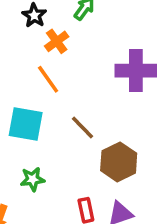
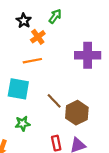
orange line: (48, 79) -> (32, 61), turned -66
brown line: (82, 127) -> (54, 101), moved

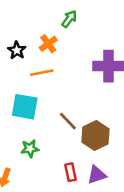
black star: (24, 21) -> (17, 50), moved

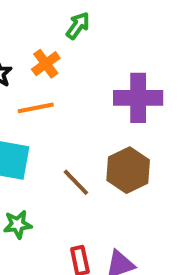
brown hexagon: (95, 135) -> (128, 170), moved

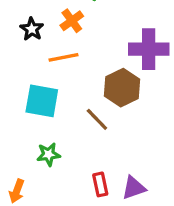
brown hexagon: (128, 170) -> (122, 88), moved

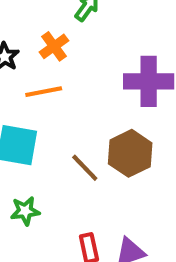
brown hexagon: (122, 88) -> (130, 153), moved

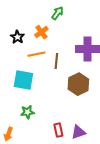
brown line: (85, 168) -> (56, 61), moved, turned 49

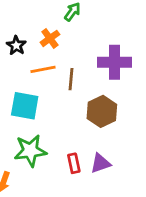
green star: (27, 112) -> (30, 151), size x1.6
red rectangle: (58, 130) -> (74, 163), moved
purple triangle: (78, 132) -> (100, 163), moved

